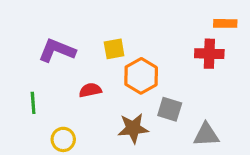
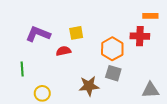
orange hexagon: (141, 76) -> (112, 49), moved
red semicircle: (90, 90) -> (63, 51), moved
gray triangle: (206, 135) -> (150, 90), moved

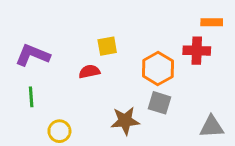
purple L-shape: (38, 34) -> (33, 55), moved

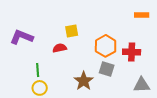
red cross: (197, 51) -> (132, 52), moved
green line: (31, 97) -> (38, 70), moved
brown star: (125, 121) -> (84, 81), turned -30

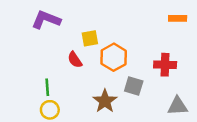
purple L-shape: (22, 37) -> (46, 20), moved
orange hexagon: (106, 46) -> (114, 57), moved
red semicircle: (60, 48) -> (75, 60), turned -112

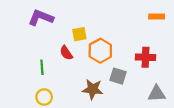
green line: (47, 87) -> (42, 67), moved
brown star: (105, 101) -> (93, 89), turned -30

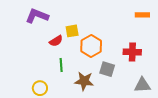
red semicircle: (66, 53) -> (56, 41), moved, turned -88
green line: (42, 67) -> (61, 65), moved

